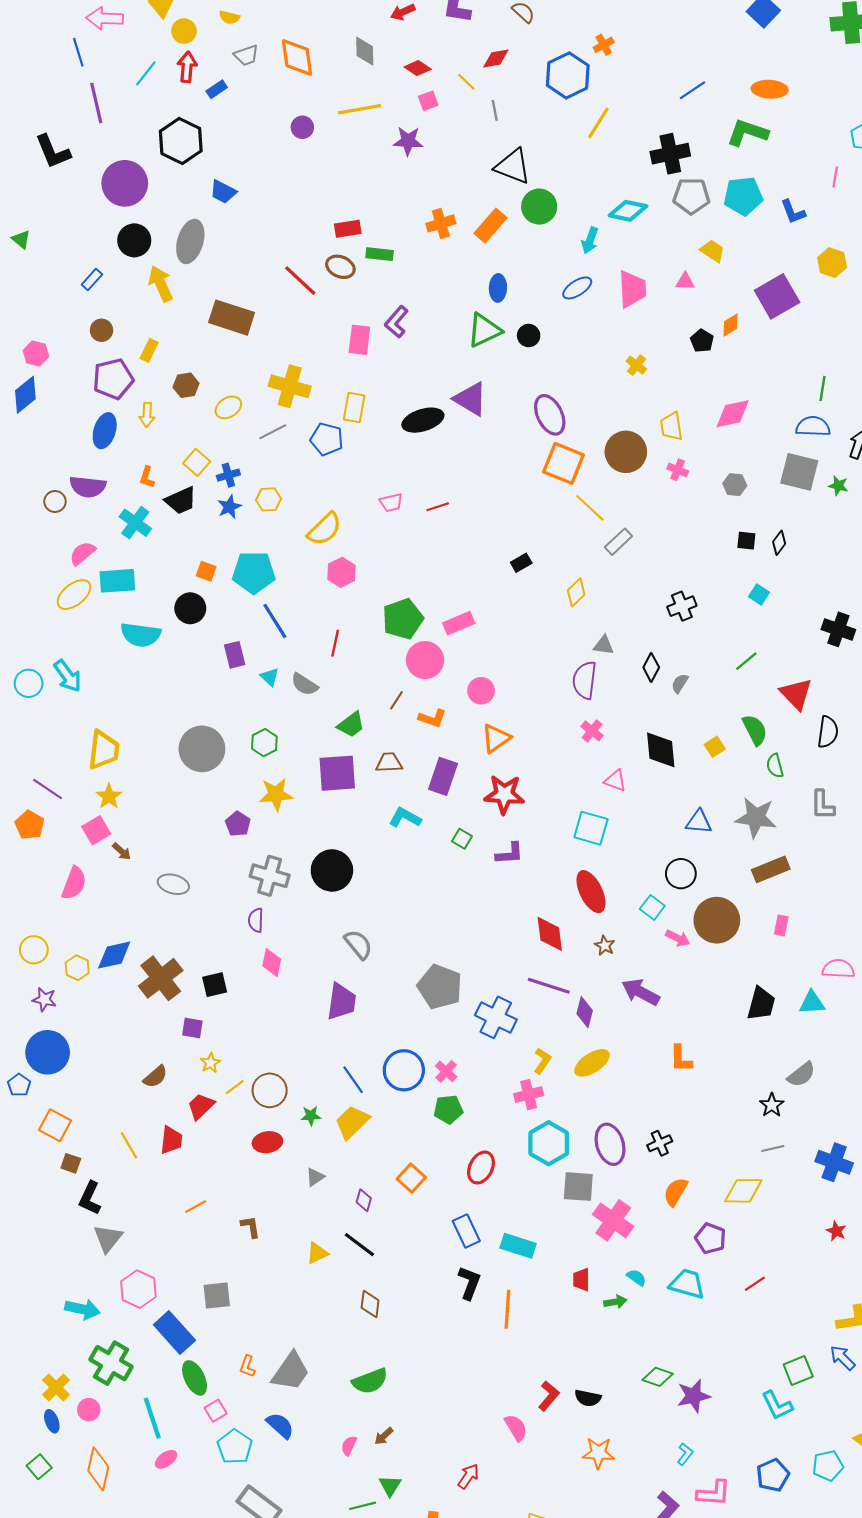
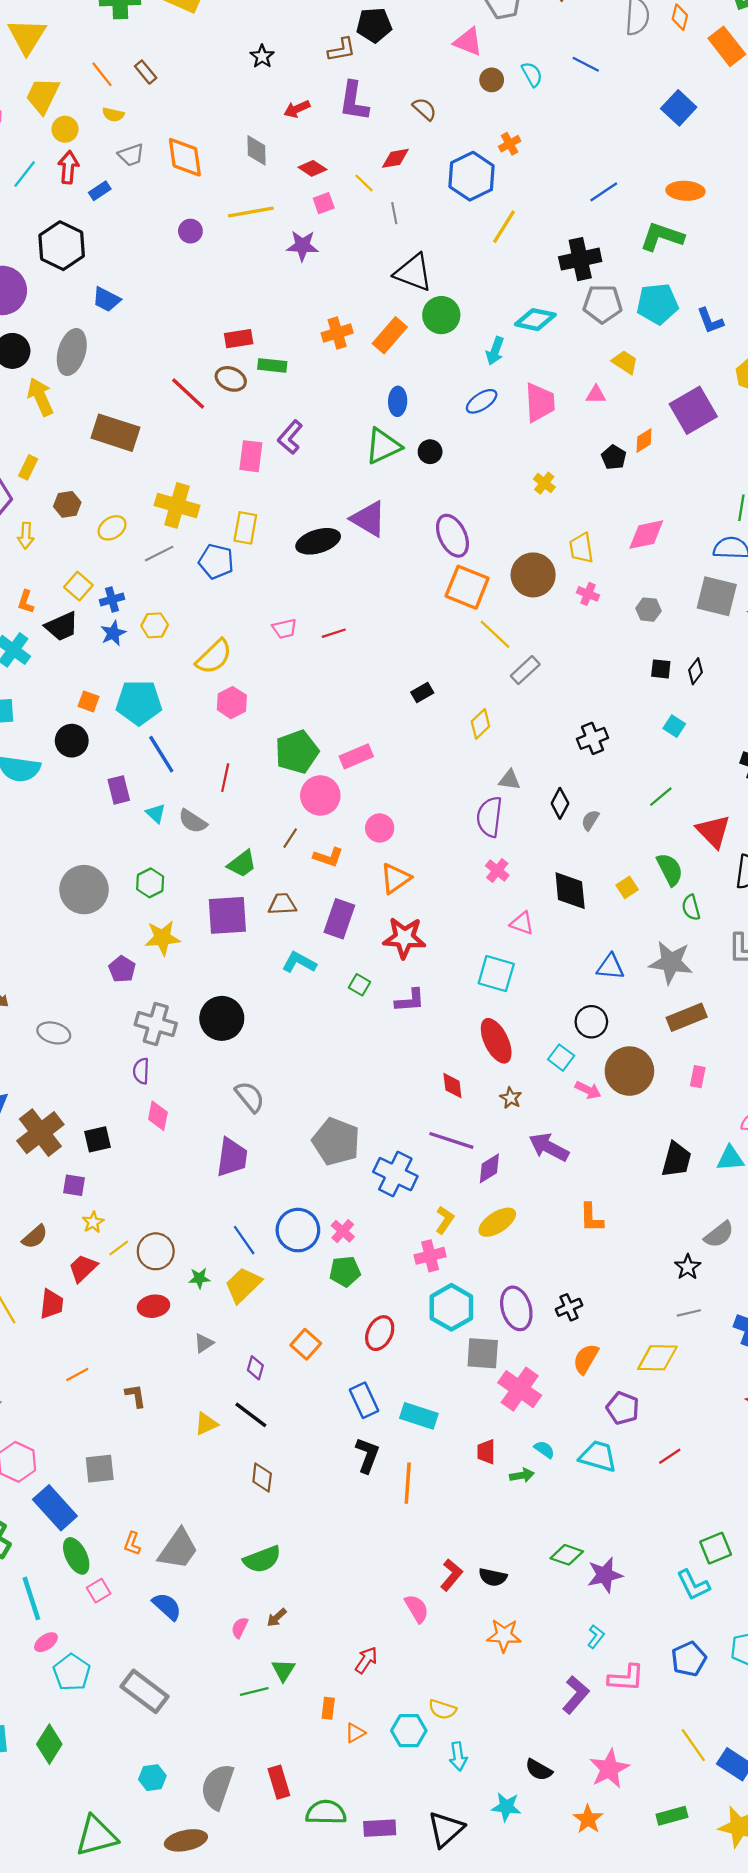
red diamond: (550, 934) -> (452, 1086), size x0.7
purple diamond: (585, 1012) -> (489, 1168), turned 44
cyan pentagon: (235, 1447) -> (72, 1672), moved

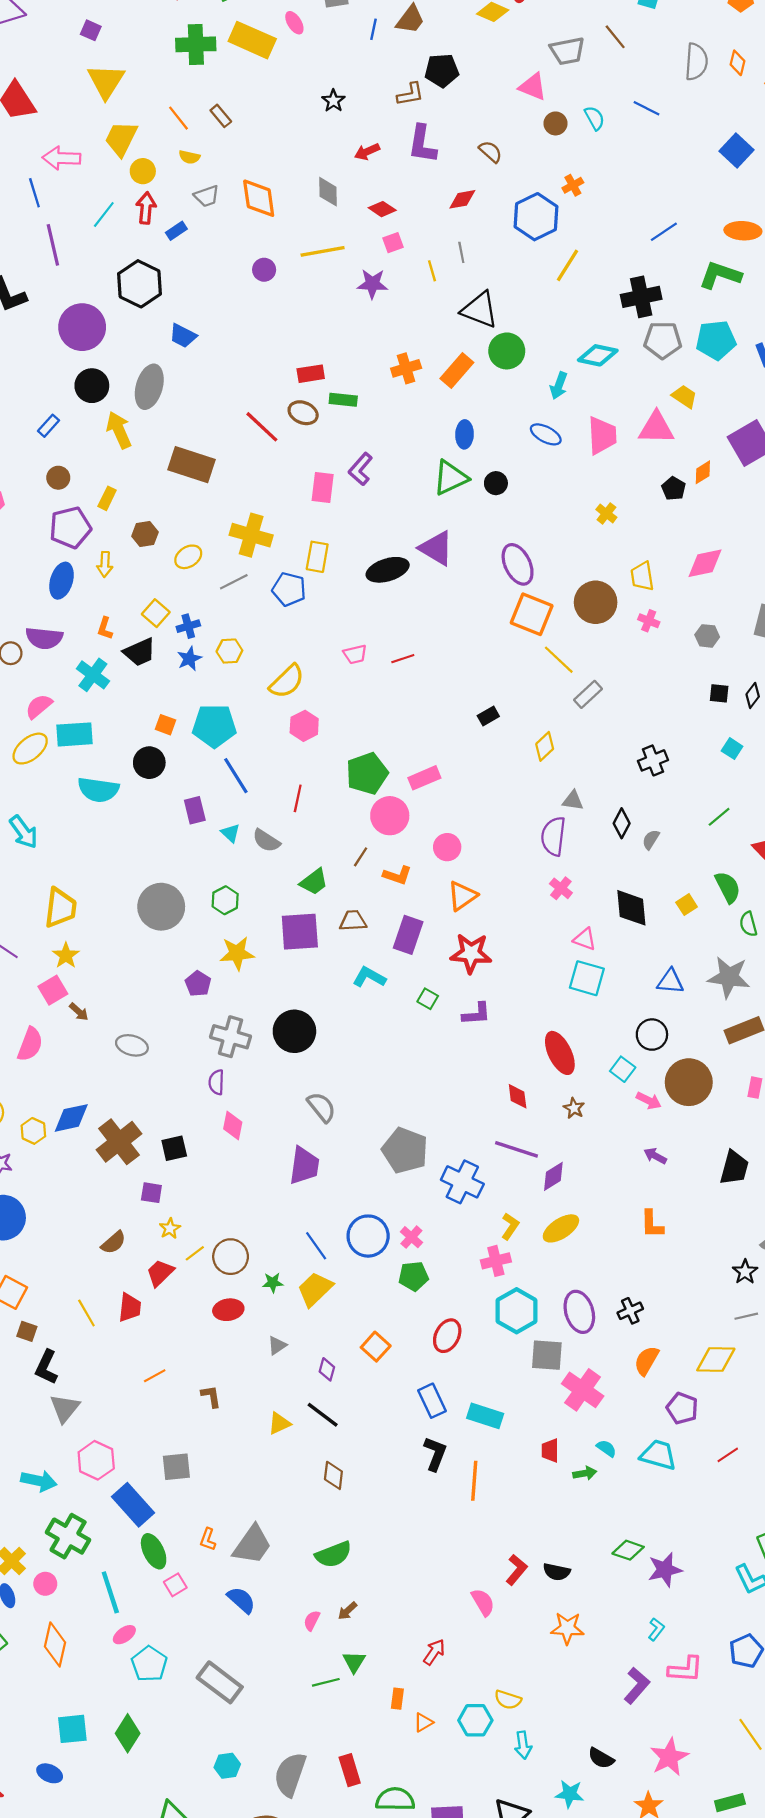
yellow line: (364, 183) -> (432, 271), moved, turned 30
pink triangle: (596, 395) -> (656, 428), size x1.8
blue ellipse: (482, 401) -> (546, 434), turned 60
cyan square: (496, 974) -> (587, 978), moved
purple arrow: (549, 1147) -> (655, 1156), moved, size x0.6

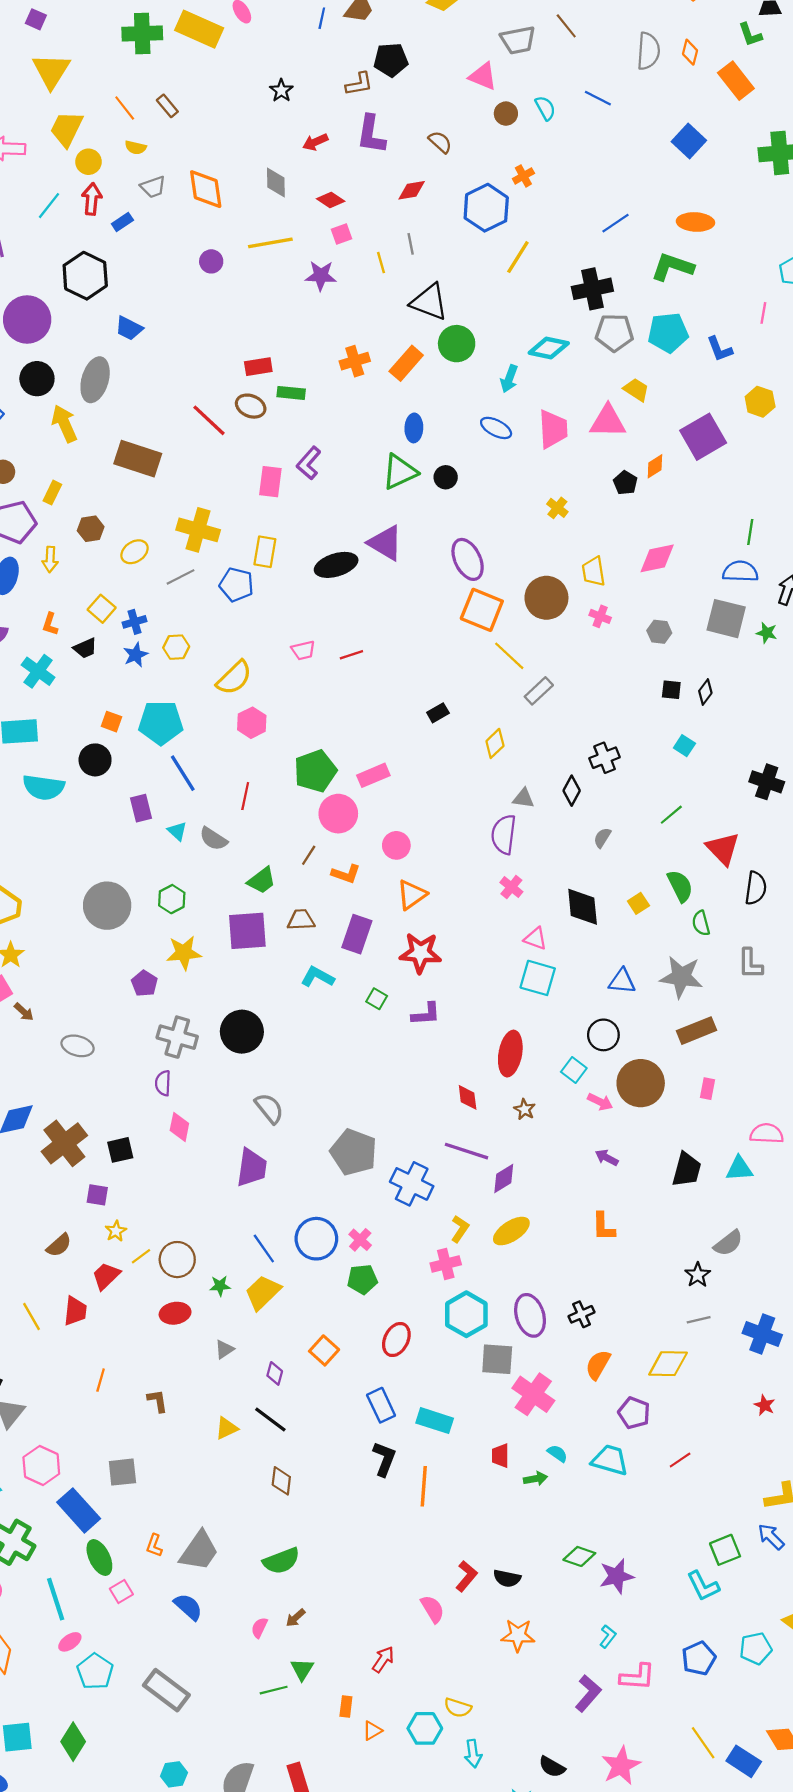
black trapezoid: (140, 652) -> (85, 648), size x0.7
black diamond: (622, 823) -> (572, 791), moved
red ellipse: (560, 1053) -> (510, 1054), turned 36
orange line: (155, 1376) -> (101, 1380), turned -45

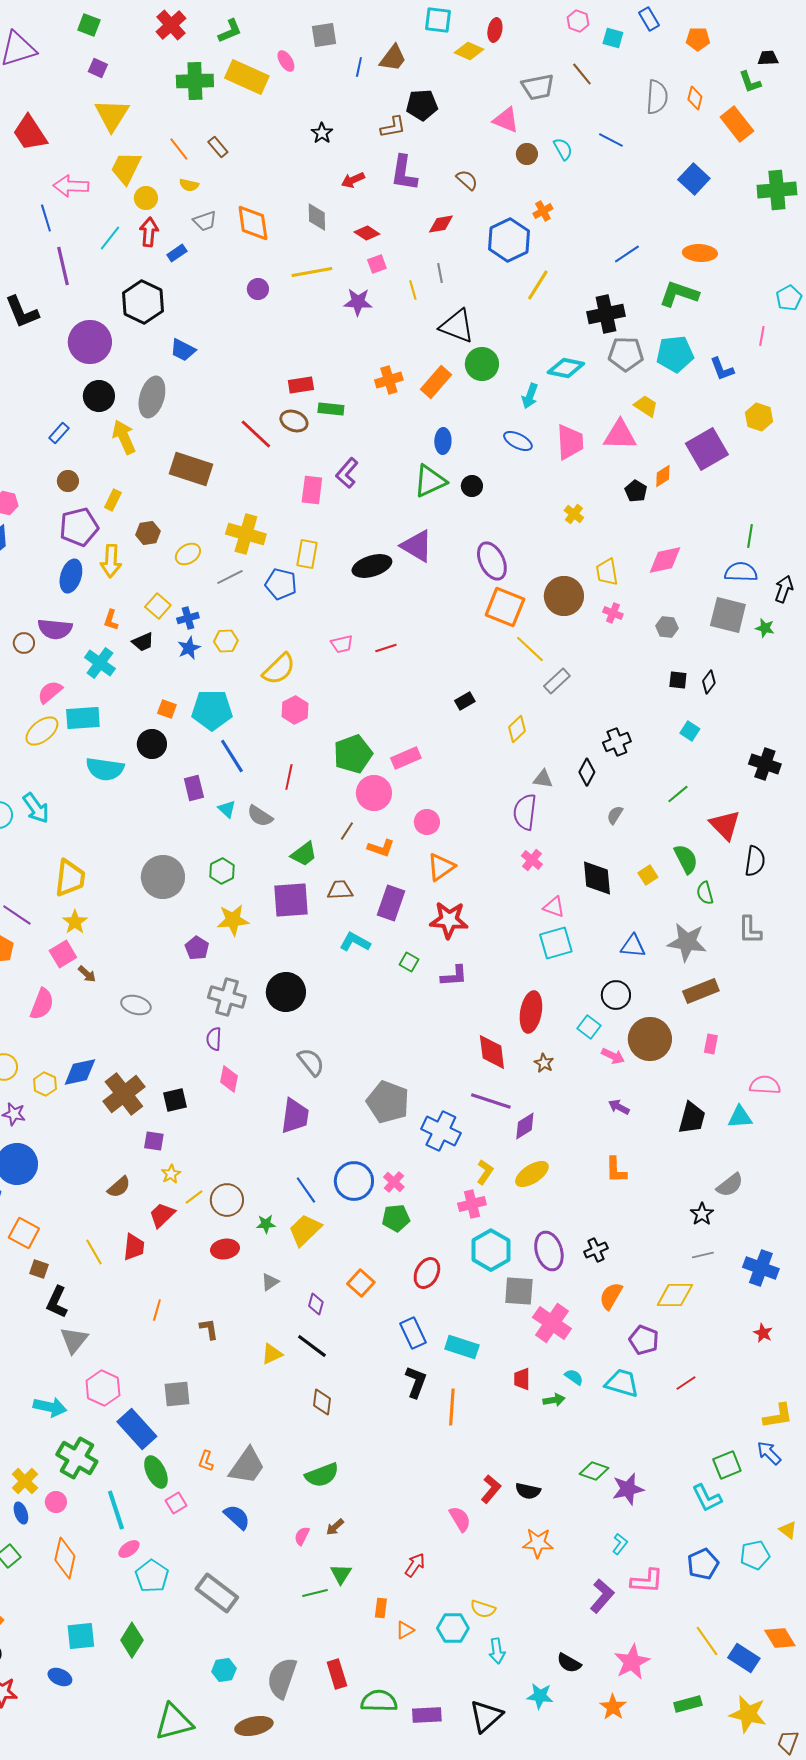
yellow arrow: (50, 559) -> (111, 561), size x1.4
cyan square: (538, 978) -> (556, 943), turned -32
red diamond: (468, 1097) -> (492, 1052), size x1.5

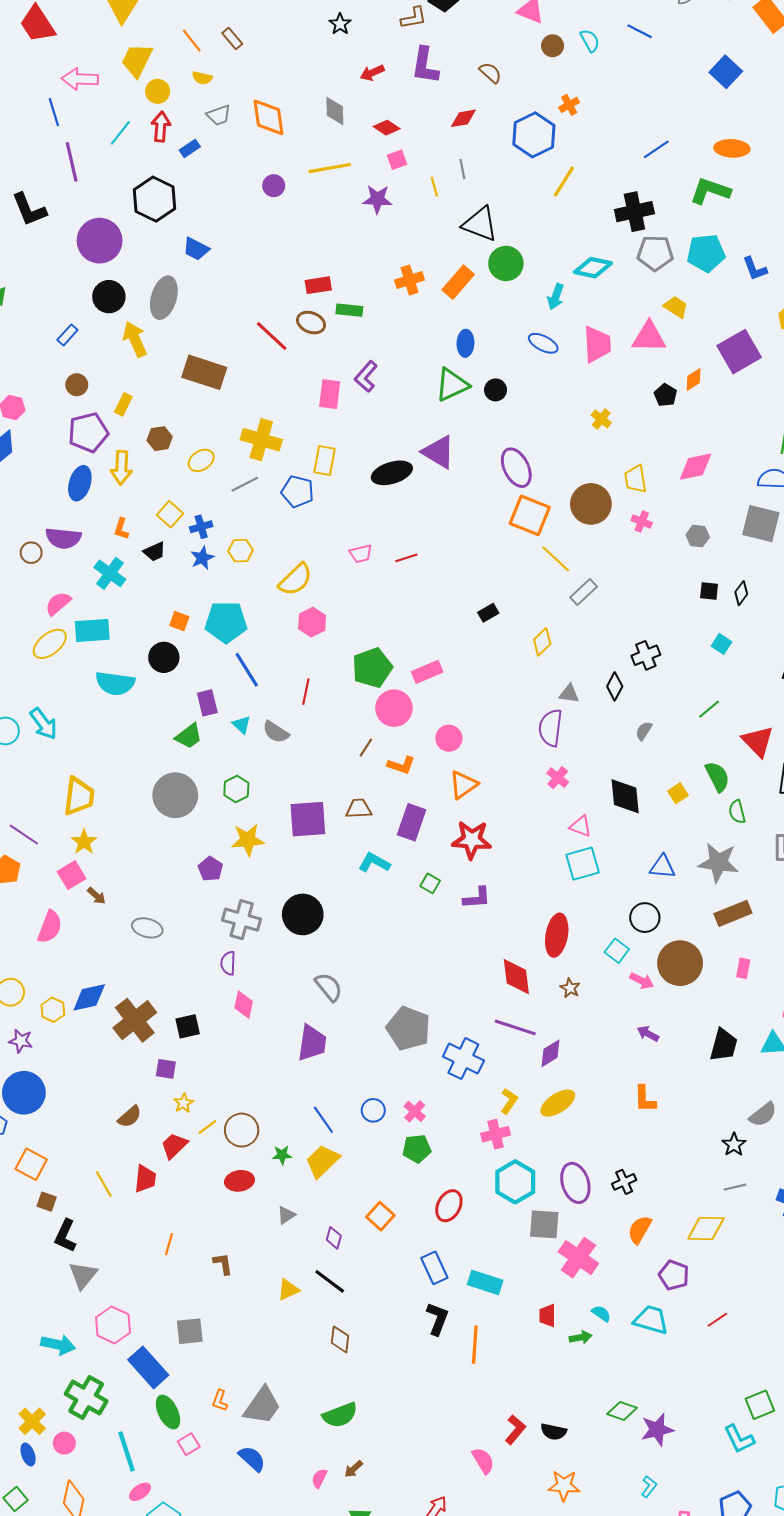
green trapezoid: (304, 854) -> (189, 736), moved
blue circle: (354, 1181) -> (373, 1110), size x0.6

